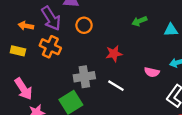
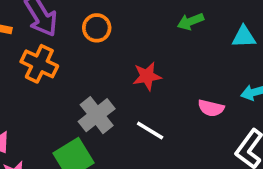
gray cross: (84, 77) -> (97, 115), turned -30

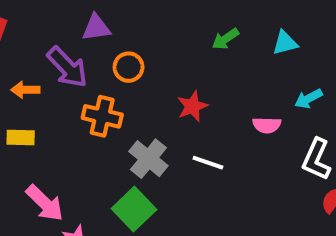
orange cross: (39, 64) -> (102, 116), moved

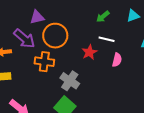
orange circle: (129, 67) -> (55, 36), size x1.6
pink semicircle: (267, 125) -> (117, 60), moved, turned -72
white line: (208, 163) -> (107, 39), moved

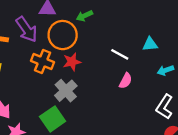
cyan triangle: (133, 16) -> (150, 44), moved
green arrow: (103, 17) -> (84, 16), moved
red star: (89, 52) -> (72, 62), moved

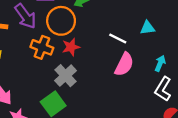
cyan arrow: (165, 70) -> (160, 63), moved, turned 133
pink semicircle: (126, 81) -> (124, 64), size x1.5

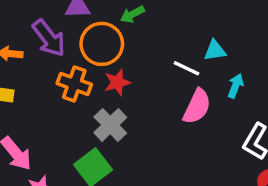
cyan triangle: (147, 28) -> (215, 51), moved
cyan arrow: (160, 63) -> (236, 86), moved

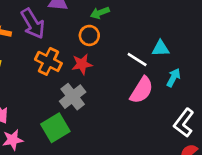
orange circle: (102, 44) -> (89, 35), moved, size x0.6

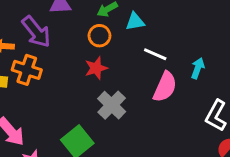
cyan triangle: (161, 48) -> (135, 22), moved
orange cross: (48, 61) -> (27, 70), moved
gray cross: (73, 97) -> (112, 105), moved

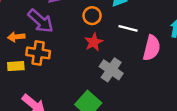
white line: (155, 54) -> (128, 28), moved

